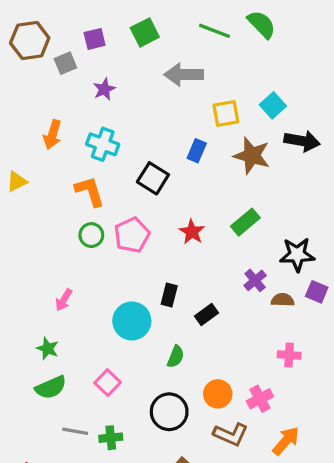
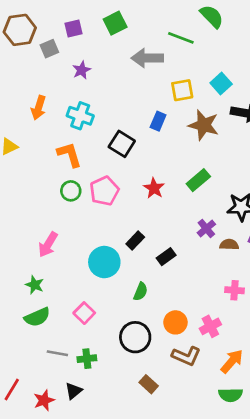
green line: (215, 31) -> (181, 38), moved
black rectangle: (169, 295) -> (135, 241), turned 30
pink arrow: (64, 300) -> (48, 245), size x1.4

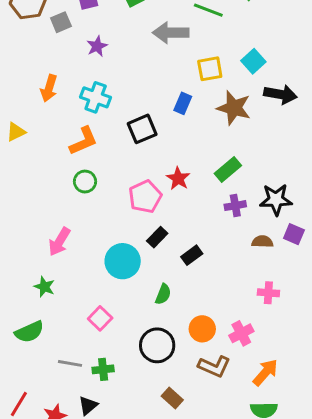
black square: (122, 144) -> (142, 129), turned 35
orange L-shape: (69, 155) -> (83, 141), turned 84
pink pentagon: (104, 191) -> (145, 197), moved
purple cross: (206, 228) -> (235, 206), moved, turned 30
green semicircle: (37, 317) -> (29, 332), moved

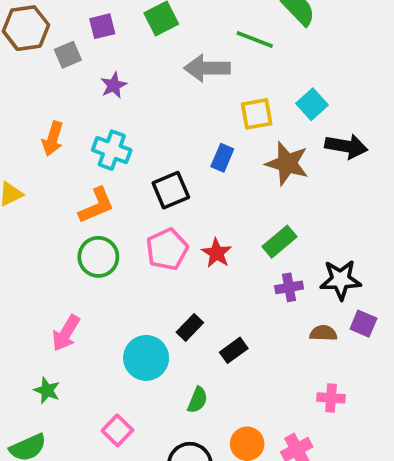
green circle: (85, 182) -> (98, 257), size x1.4
pink pentagon: (145, 197) -> (167, 249), moved

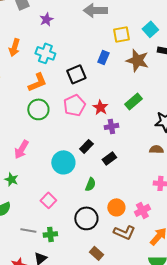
purple cross: (289, 287) -> (111, 126), moved

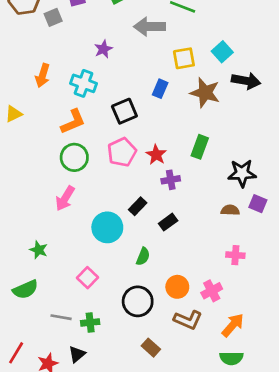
purple star: (46, 19) -> (103, 49), moved
green rectangle: (133, 101) -> (200, 147), turned -30
pink arrow: (21, 149) -> (65, 198), moved

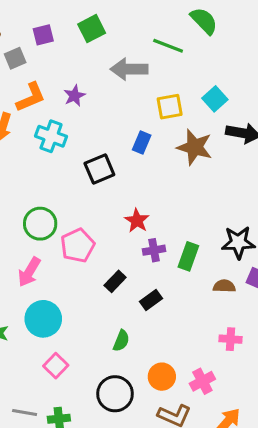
orange L-shape: (73, 122) -> (31, 97), moved
green rectangle: (200, 147) -> (188, 256), moved
pink pentagon: (122, 152) -> (78, 245), moved
cyan circle: (107, 227) -> (43, 319), moved

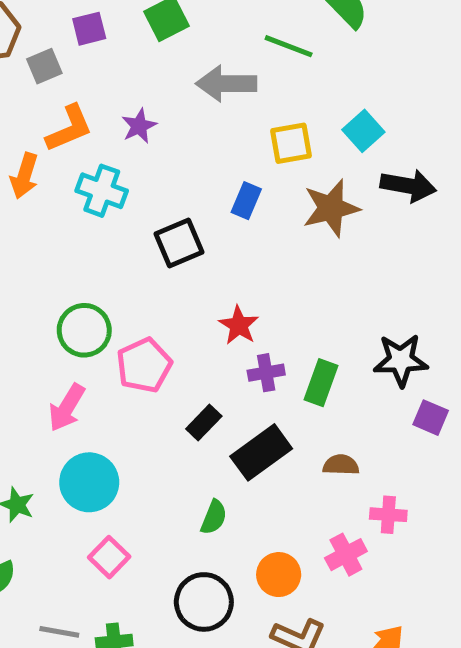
brown star: (195, 147) -> (331, 208), turned -30
brown semicircle: (224, 286) -> (341, 465), moved
black rectangle: (151, 300) -> (261, 452), size x1.6
pink cross: (202, 381) -> (346, 555), moved

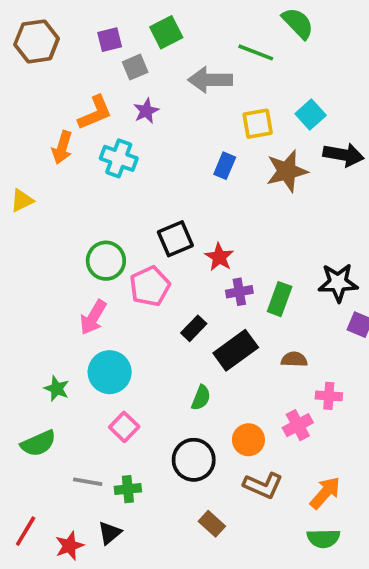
gray square: (44, 66) -> (135, 67), moved
black square: (179, 243) -> (175, 239), moved

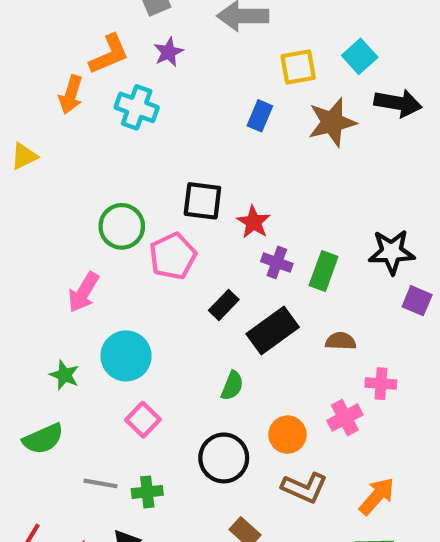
black square: (175, 239) -> (202, 201), turned 30
purple cross: (239, 292) -> (277, 262), turned 30
pink arrow: (93, 317) -> (84, 292), moved

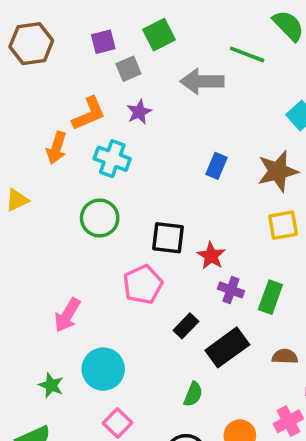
yellow square: (298, 67) -> (283, 225), moved
green circle: (122, 226) -> (100, 218), moved

